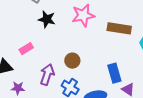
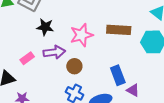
pink star: (83, 15) -> (81, 35), moved
purple arrow: (47, 74) -> (54, 52), moved, turned 70

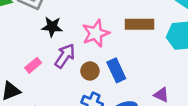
purple arrow: (54, 52) -> (65, 56), turned -45
blue rectangle: (118, 75) -> (116, 70), moved

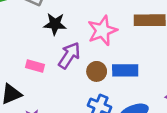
pink rectangle: (33, 65) -> (35, 66), turned 56
blue rectangle: (116, 70) -> (125, 70), turned -65

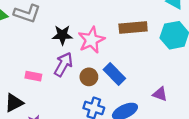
black star: (55, 24) -> (62, 35), moved
blue rectangle: (125, 70) -> (114, 74), turned 50

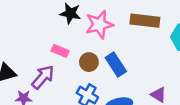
purple arrow: (63, 64) -> (43, 77), moved
pink rectangle: (33, 76) -> (60, 51), moved

